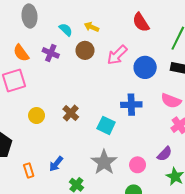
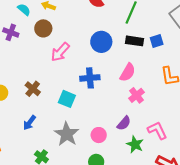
pink arrow: (117, 55) -> (60, 52), moved
pink semicircle: (171, 101) -> (128, 72), turned -78
blue arrow: (56, 164) -> (30, 123), moved

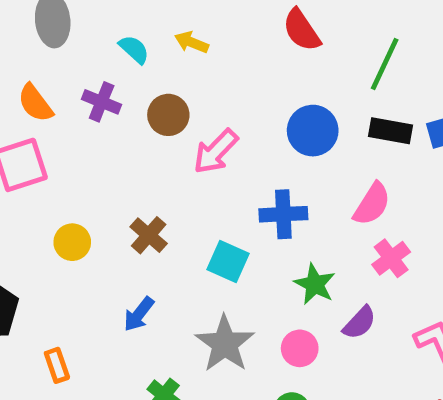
brown circle: (43, 28) -> (168, 115), moved
green star: (135, 144) -> (315, 284), moved

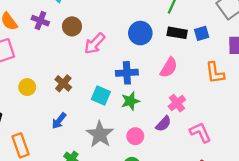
pink cross: (391, 258) -> (177, 103), moved
green star: (315, 284) -> (130, 101), moved, turned 30
orange rectangle: (57, 365) -> (21, 145), size x1.5

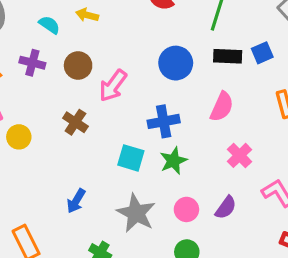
brown cross: (63, 83) -> (75, 122), moved
yellow circle: (27, 87) -> (19, 137), moved
purple semicircle: (163, 124) -> (226, 208), moved

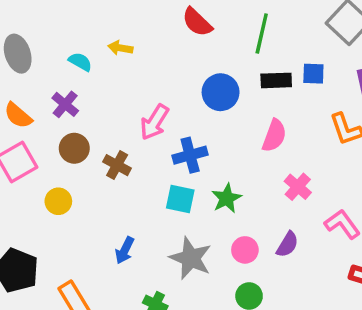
blue square: (262, 53) -> (313, 74), turned 30
purple cross: (32, 63) -> (65, 104), turned 30
brown circle: (78, 65) -> (74, 148), moved
blue cross: (164, 121) -> (190, 155), moved
yellow circle: (19, 137) -> (58, 201), moved

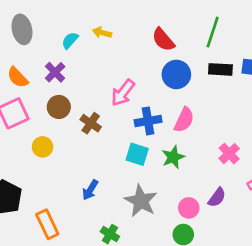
red semicircle: (197, 22) -> (163, 40), moved
cyan semicircle: (80, 62) -> (70, 40), turned -84
pink semicircle: (274, 136) -> (184, 120), moved
pink circle: (245, 250) -> (189, 208), moved

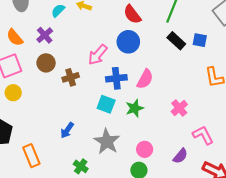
black rectangle: (220, 69) -> (176, 41), turned 36
blue circle: (176, 74) -> (128, 42), moved
brown cross: (91, 123) -> (71, 77), turned 35
yellow circle: (43, 147) -> (13, 93), moved
purple semicircle: (217, 197) -> (180, 156), moved

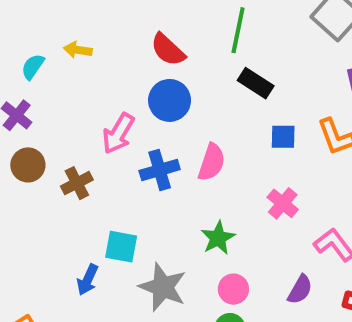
blue square: (200, 40) -> (283, 137), moved
cyan square: (106, 104) -> (121, 247), moved
green star: (135, 108) -> (218, 238), moved

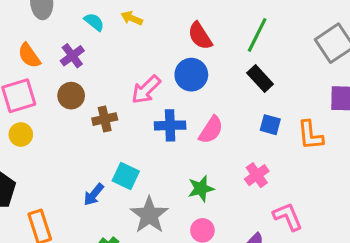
cyan semicircle: (33, 67) -> (94, 22), turned 80

